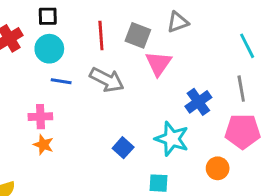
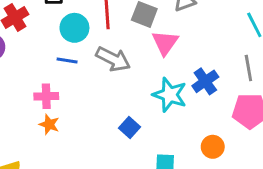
cyan circle: (49, 49) -> (74, 28), moved
cyan star: (172, 139) -> (170, 95), moved
orange circle: (218, 168) -> (213, 147), moved

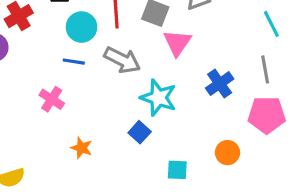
cyan star: (170, 95) -> (158, 98), moved
pink cross: (46, 96) -> (52, 99), turned 35
orange star: (49, 124) -> (82, 148), moved

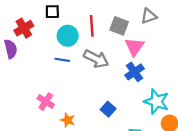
blue cross: (220, 84) -> (135, 72), moved
cyan star: (158, 98) -> (156, 102), moved
pink cross: (52, 99) -> (46, 102), moved

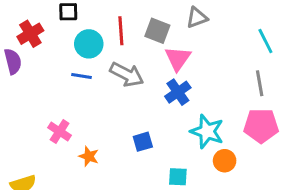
blue square: (108, 109) -> (143, 142), turned 32

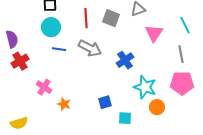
red cross: (30, 34) -> (20, 61), moved
cyan circle: (89, 44) -> (51, 27), moved
pink triangle: (178, 58) -> (154, 33), moved
blue square: (143, 142) -> (105, 102), moved

